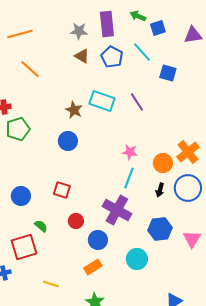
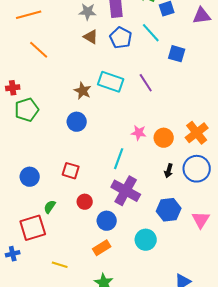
orange circle: (163, 163) -> (164, 138), moved
cyan line: (129, 178) -> (119, 159), moved
green semicircle: (41, 226) -> (50, 207), turned -96

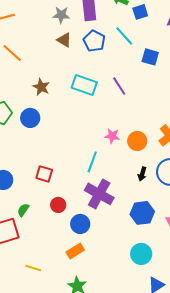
brown star: (83, 91) -> (41, 87), moved
blue circle: (77, 122) -> (30, 118), moved
cyan circle: (146, 240) -> (141, 254), moved

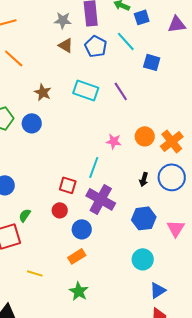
orange circle: (137, 141) -> (145, 136), moved
red square: (44, 174) -> (68, 185), moved

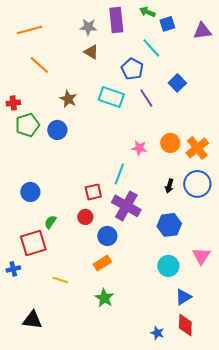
blue pentagon: (96, 46) -> (132, 69), moved
blue square: (152, 62) -> (177, 83), moved, turned 30
red square: (68, 185) -> (93, 192), turned -30
pink triangle: (176, 228) -> (201, 256), moved

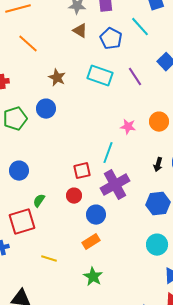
blue pentagon: (132, 69) -> (111, 39), moved
green pentagon: (27, 125) -> (15, 119), moved
purple cross: (126, 206) -> (115, 185), turned 32

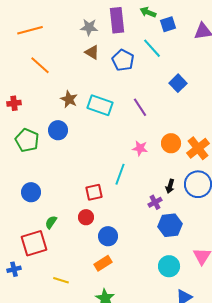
cyan rectangle: (100, 76) -> (100, 105), moved
purple line: (135, 77) -> (140, 107), moved
green pentagon: (15, 119) -> (27, 140), turned -30
purple cross: (115, 185) -> (155, 202), moved, size x0.5

